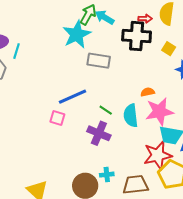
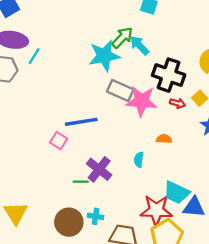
red arrow: (145, 19) -> (177, 103), moved
green line: (106, 110) -> (81, 182), moved, turned -48
pink star: (159, 112) -> (142, 101), moved
cyan semicircle: (131, 116) -> (139, 160), size x0.6

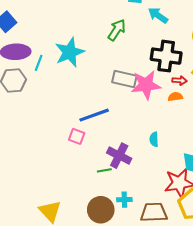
cyan arrow: (139, 45) -> (158, 15), moved
cyan star: (104, 56) -> (70, 52), moved
orange semicircle: (164, 139) -> (175, 97), moved

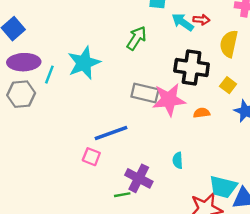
red arrow: (179, 81) -> (201, 20), moved

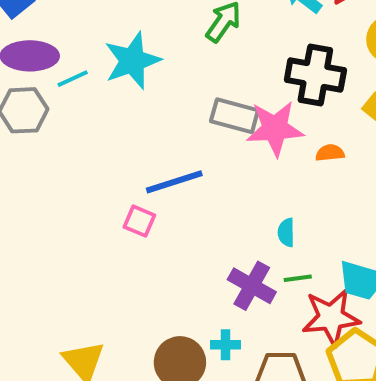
cyan line: (49, 75) -> (73, 79), turned 42
purple cross: (139, 178) -> (252, 286), moved
green line: (122, 195) -> (298, 278), moved

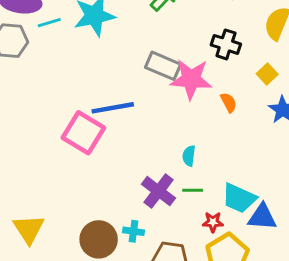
black cross: (315, 75) -> (226, 44), size x0.7
orange semicircle: (330, 153) -> (229, 102), turned 60
pink square: (139, 221) -> (83, 133), size x1.8
red star: (331, 317) -> (213, 222), size x0.5

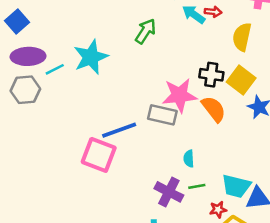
black cross: (226, 44) -> (211, 75), moved
gray rectangle: (163, 66) -> (162, 115), moved
yellow square: (267, 74) -> (241, 80), size x1.6
orange semicircle: (229, 102) -> (214, 109), size x1.6

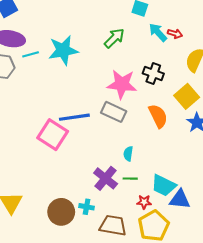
black cross: (211, 75) -> (153, 74), moved
pink star: (179, 95) -> (122, 84), moved

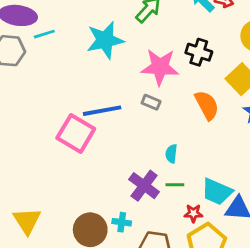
cyan star: (63, 50) -> (105, 40), moved
gray rectangle: (114, 112) -> (151, 102), size x0.6

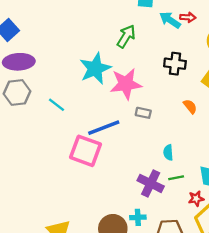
cyan line: (44, 34) -> (57, 105), moved, turned 66
pink star: (160, 67) -> (126, 84), moved
orange semicircle: (207, 105) -> (190, 106), size x0.6

